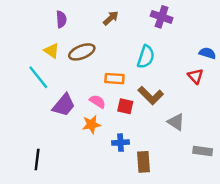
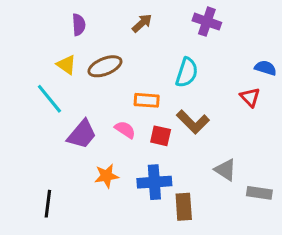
gray triangle: (176, 122) -> (225, 170), moved
orange star: (91, 124) -> (107, 176), moved
blue cross: (120, 143) -> (154, 182), size x1.5

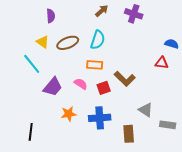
brown arrow: (142, 23) -> (102, 11), moved
cyan semicircle: (187, 72) -> (98, 40), moved
red triangle: (250, 97) -> (162, 63), turned -40
red square: (161, 136) -> (104, 88), turned -32
brown rectangle: (184, 207) -> (129, 134), moved

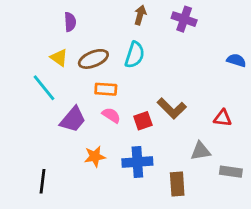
brown arrow: (102, 11) -> (140, 15), turned -32
red triangle: (162, 63) -> (223, 118), moved
orange rectangle: (95, 65) -> (106, 89), moved
gray triangle: (146, 110) -> (201, 151), turned -42

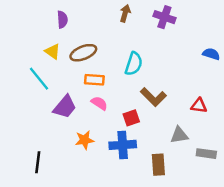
cyan semicircle: (135, 55) -> (134, 64), moved
red square: (143, 121) -> (131, 118), moved

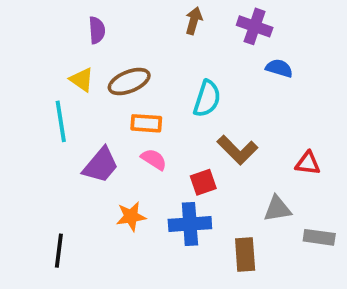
blue semicircle: (211, 54) -> (279, 68), moved
cyan line: (39, 79) -> (61, 121), turned 30

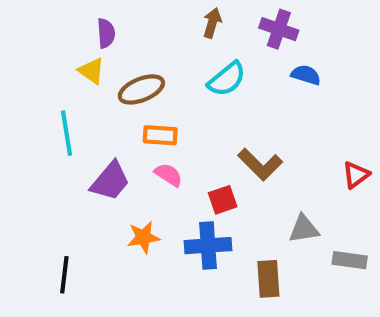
yellow triangle: (82, 80) -> (91, 71), moved
cyan semicircle: (207, 99) -> (227, 79), moved, turned 33
red triangle: (308, 163) -> (356, 175), moved, turned -44

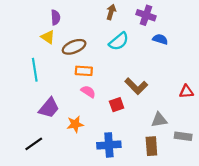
red triangle: (356, 175) -> (186, 92), turned 32
purple trapezoid: (110, 181) -> (49, 108), moved
blue cross: (208, 246) -> (109, 145), moved
black line: (64, 275) -> (34, 144), turned 48
brown rectangle: (268, 279) -> (151, 146), moved

